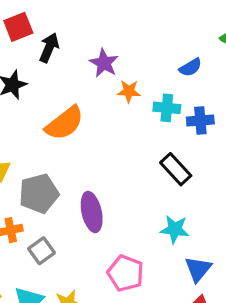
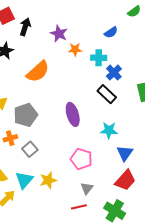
blue cross: (200, 121) -> (114, 73), moved, turned -35
purple ellipse: (92, 212) -> (73, 114), moved

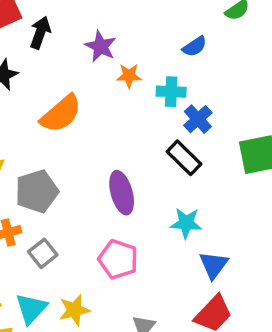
pink pentagon: (81, 159) -> (118, 259), moved

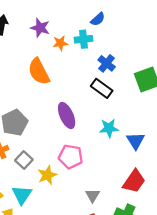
cyan cross: (171, 92) -> (84, 39), moved
orange semicircle: (61, 114) -> (39, 72), moved, turned 112
blue triangle: (214, 265) -> (136, 141), moved
yellow star: (74, 310) -> (47, 175), moved

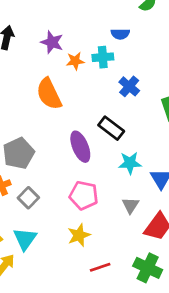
blue semicircle: (98, 19) -> (120, 34), turned 40
black rectangle: (102, 88) -> (111, 128), moved
yellow star: (47, 175) -> (79, 235), moved
gray triangle: (92, 195) -> (130, 205), moved

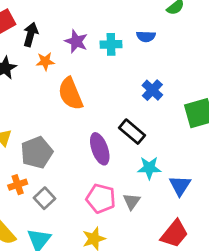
cyan cross: (103, 57) -> (111, 44), moved
orange star: (75, 61) -> (45, 61), moved
gray triangle: (130, 205) -> (132, 201), moved

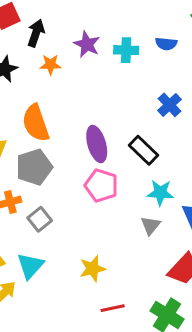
orange semicircle: (71, 94) -> (36, 123), moved
purple ellipse: (100, 149) -> (97, 144), moved
pink pentagon: (101, 198) -> (101, 185), moved
gray triangle: (132, 201) -> (150, 225), moved

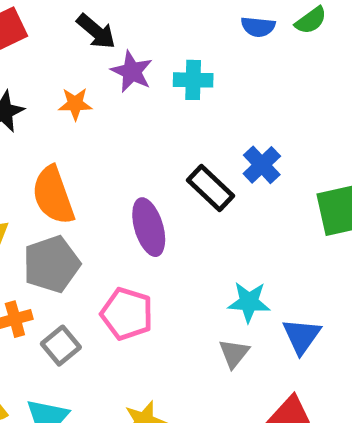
black arrow: (36, 33) -> (96, 31), moved, turned 112
blue semicircle: (166, 44) -> (258, 27), moved
black rectangle: (143, 150) -> (210, 188), moved
pink pentagon: (101, 185) -> (127, 314), moved

